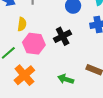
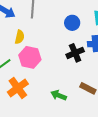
black cross: (63, 36) -> (75, 53), moved

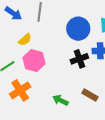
blue circle: (72, 23) -> (78, 29), size x1.5
yellow semicircle: (20, 37) -> (25, 40), turned 32

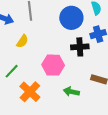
black cross: (79, 59) -> (80, 47), turned 30
pink hexagon: (34, 61) -> (53, 65), moved

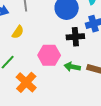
green arrow: (71, 92) -> (72, 67), moved

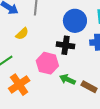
black cross: (75, 37) -> (66, 45), moved

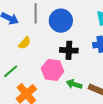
blue circle: (75, 21) -> (61, 21), moved

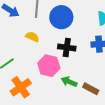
yellow semicircle: (25, 43) -> (32, 37), moved, turned -112

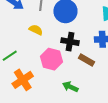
green arrow: (69, 82) -> (70, 87), moved
brown rectangle: (91, 89) -> (87, 60), moved

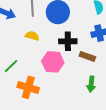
orange cross: (23, 80) -> (28, 87), turned -30
green arrow: (70, 87) -> (91, 84), moved, turned -98

